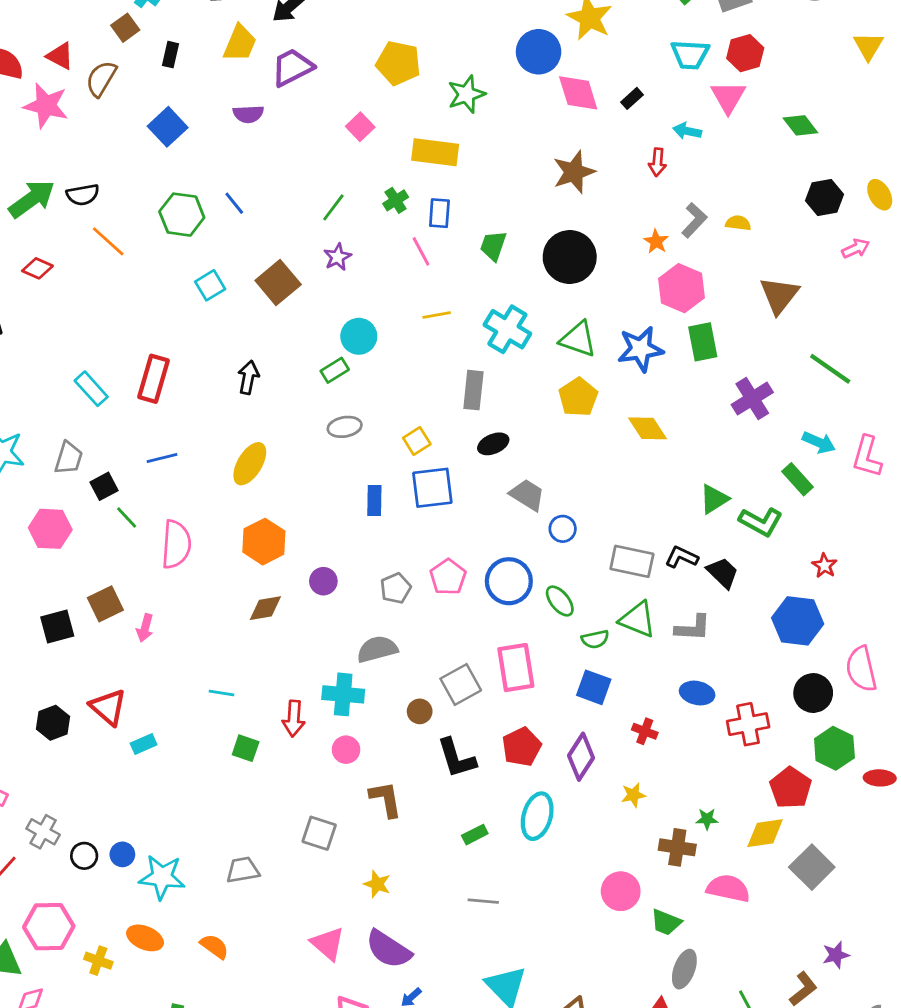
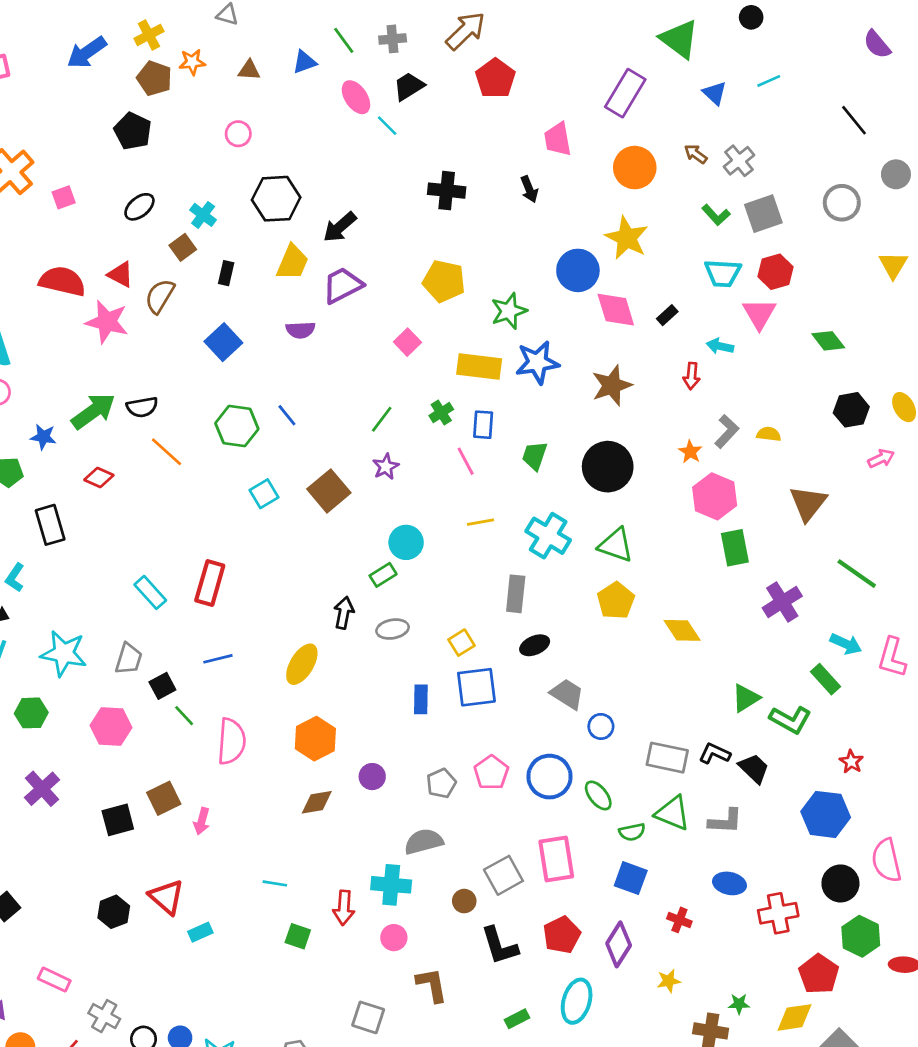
blue star: (640, 349) -> (537, 362), moved
black arrow: (248, 377) -> (344, 613), moved

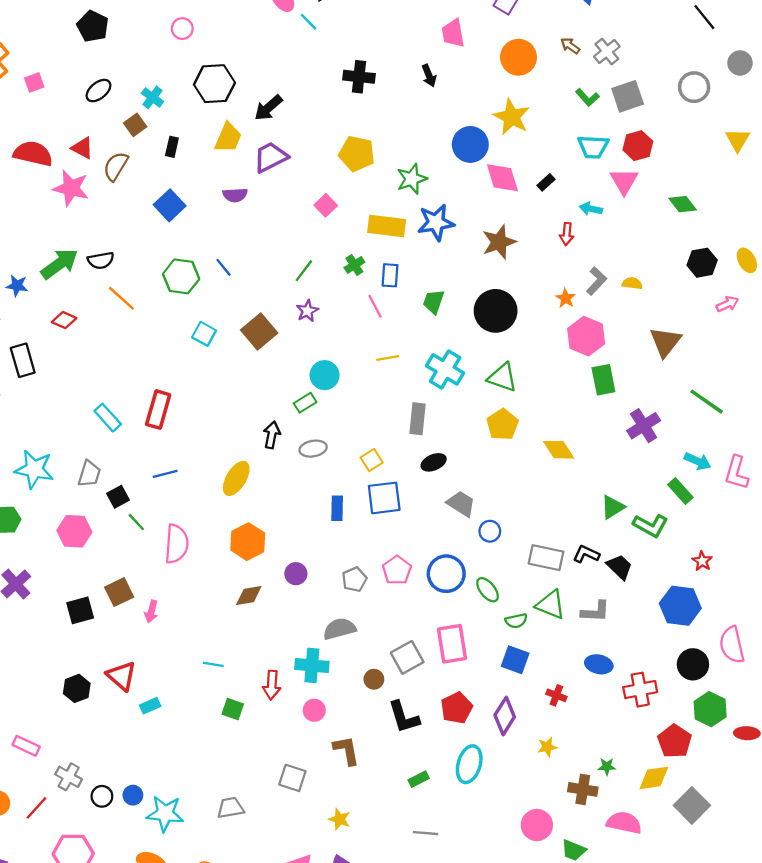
cyan square: (264, 494) -> (204, 334), turned -30

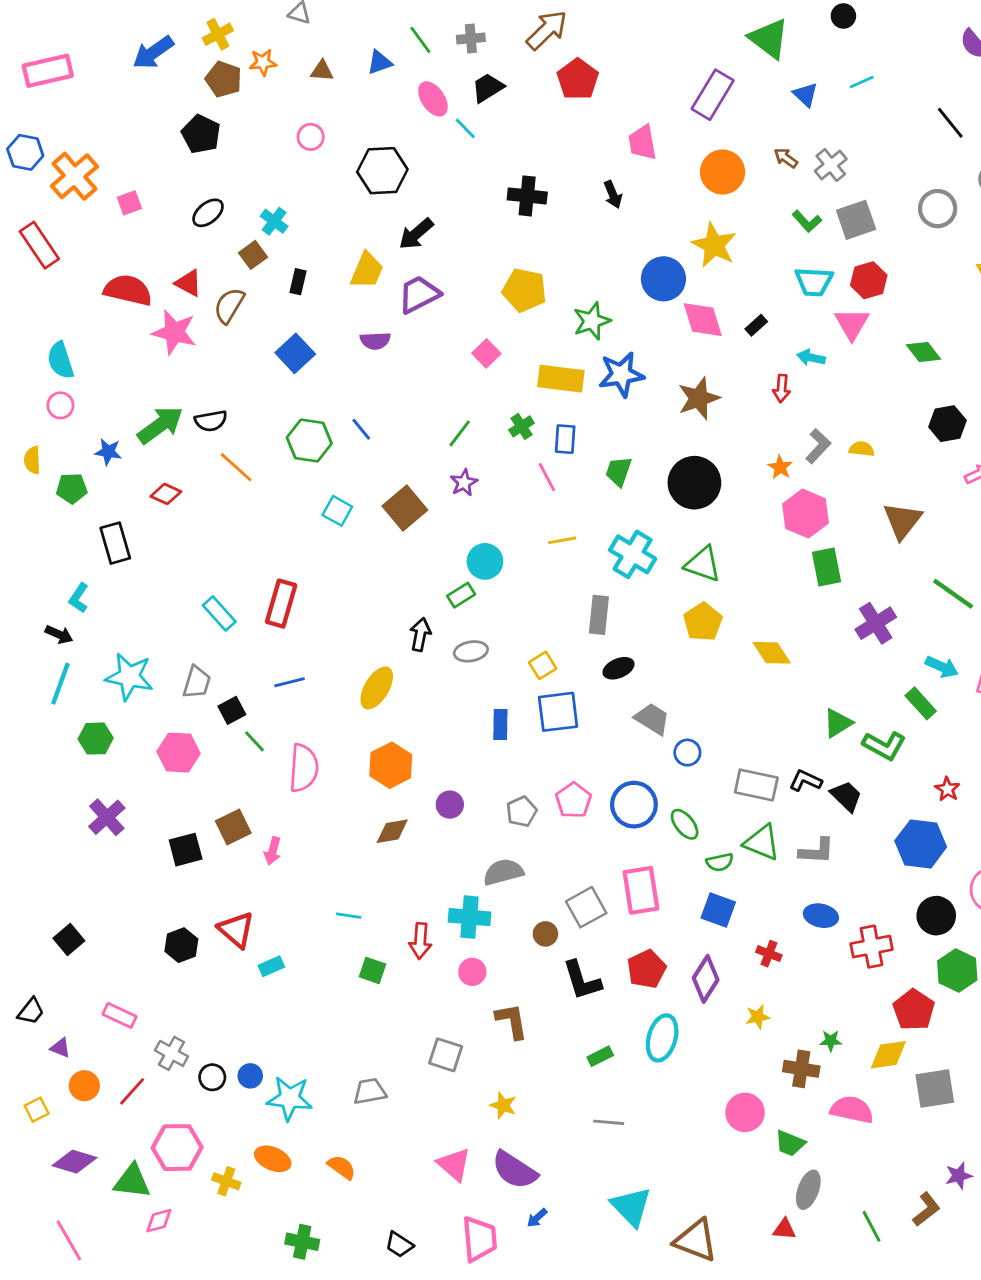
black hexagon: (214, 84) -> (382, 171), moved
gray square: (692, 805) -> (935, 1089), turned 36

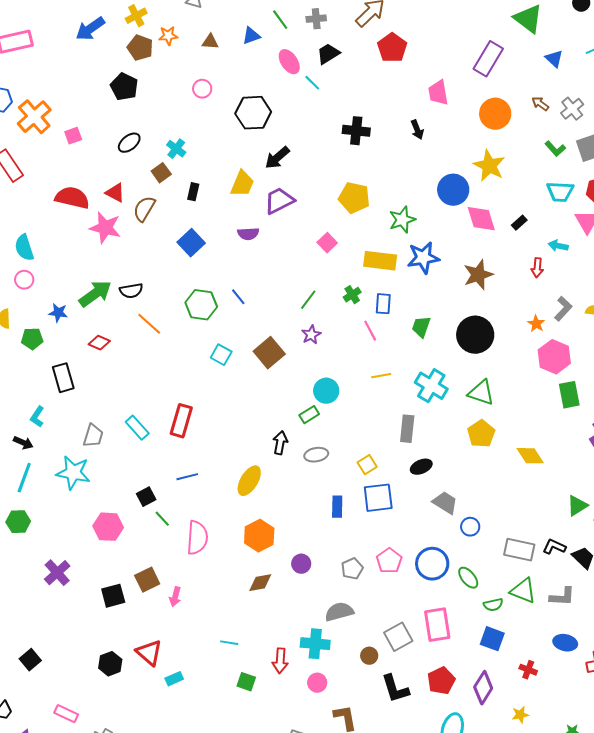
gray trapezoid: (197, 682) -> (93, 436), moved
green hexagon: (96, 739) -> (18, 522), moved

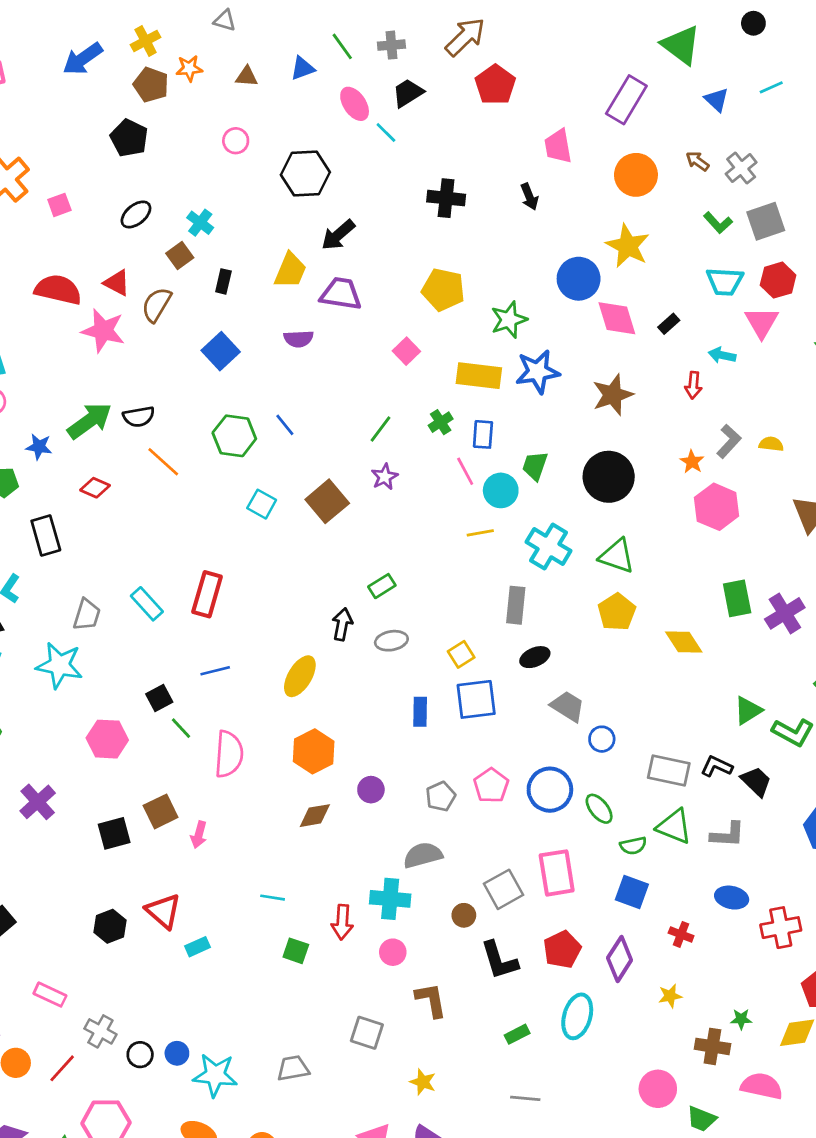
purple trapezoid: (279, 201) -> (341, 294), turned 36
cyan circle: (326, 391) -> (501, 490), moved
green rectangle: (569, 395) -> (737, 598), moved

